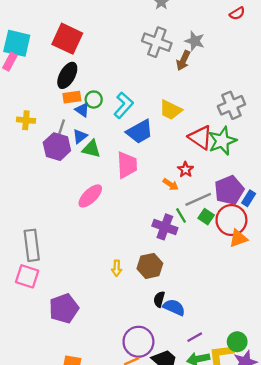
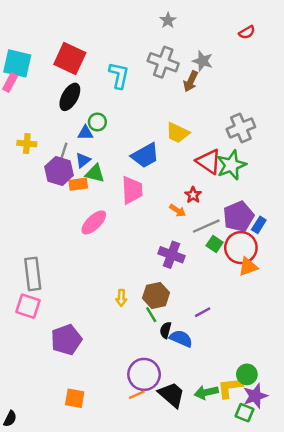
orange rectangle: (72, 97) -> (78, 184), moved
cyan L-shape: (124, 105) -> (119, 75), moved, turned -30
blue triangle: (82, 110) -> (85, 133), turned -35
green line: (181, 215) -> (151, 315), moved
purple line: (195, 337) -> (203, 312), moved

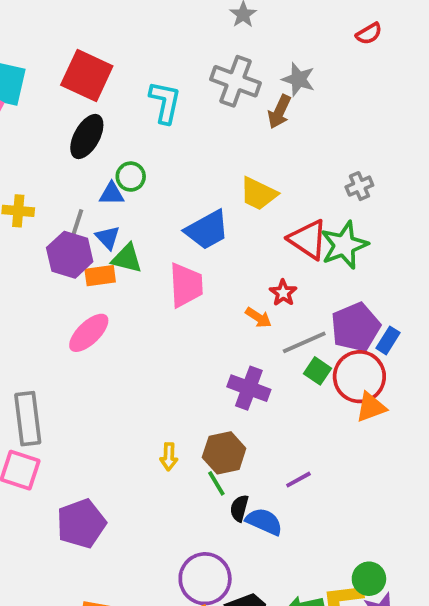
gray cross: (241, 128) -> (359, 186), size x0.6
blue triangle: (83, 160) -> (108, 238), turned -35
pink ellipse: (94, 222) -> (89, 333), moved

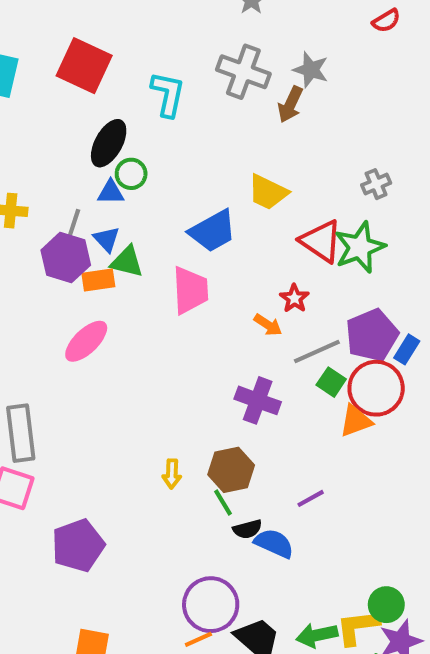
black ellipse: (87, 137) -> (109, 143), moved
orange triangle: (371, 407) -> (356, 421), moved
black semicircle: (239, 508) -> (247, 529), turned -120

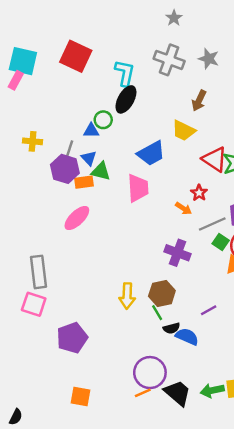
brown arrow: (290, 104) -> (199, 101), moved
black ellipse: (109, 143) -> (126, 99), moved
yellow arrow: (172, 474) -> (127, 296), size x1.5

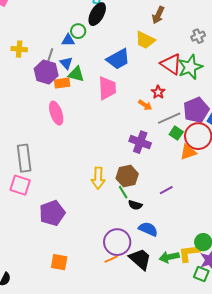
pink ellipse: (77, 218) -> (56, 113), turned -65
black semicircle: (171, 328) -> (135, 205), turned 32
blue semicircle: (187, 337) -> (148, 229), moved

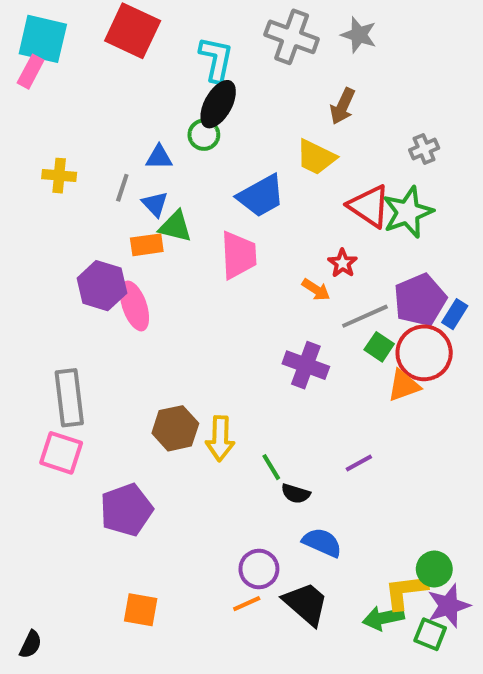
green circle: (78, 31) -> (204, 135), moved
purple hexagon: (46, 72) -> (102, 286), moved
brown hexagon: (127, 176) -> (175, 428), moved
purple circle: (117, 242) -> (259, 569), size x0.7
green arrow: (169, 257) -> (383, 618), moved

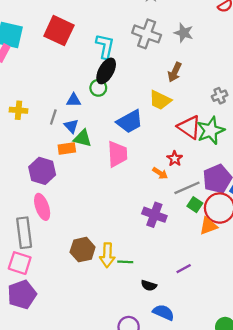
pink ellipse: (135, 306) -> (42, 207), moved
green line: (271, 467) -> (125, 262), moved, turned -56
purple pentagon: (126, 510) -> (22, 294), moved

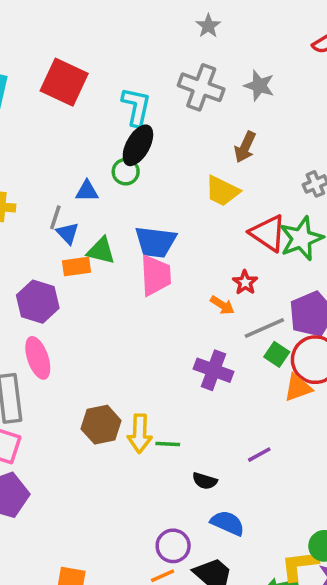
blue trapezoid: (130, 122) -> (156, 242), moved, turned 36
blue triangle: (71, 126) -> (68, 233), moved

